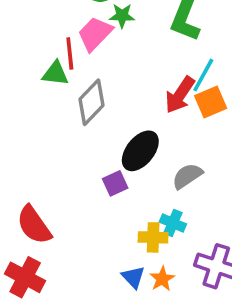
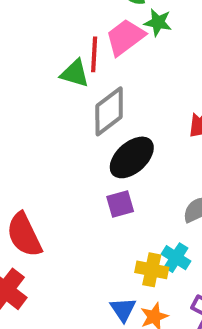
black ellipse: (140, 151) -> (132, 157), moved

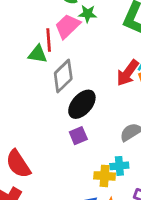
cyan cross: (176, 258) -> (119, 166), turned -30

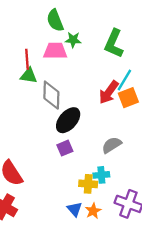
pink trapezoid: (67, 26) -> (55, 51), turned 45
red line: (49, 40) -> (27, 59), moved
gray diamond: (63, 76) -> (51, 95), turned -44

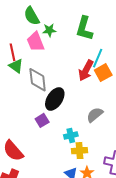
pink trapezoid: (55, 51) -> (35, 42), turned -105
green triangle: (29, 76) -> (16, 66), turned 35
purple square: (65, 148) -> (42, 120), moved
cyan cross: (101, 175) -> (71, 135), moved

